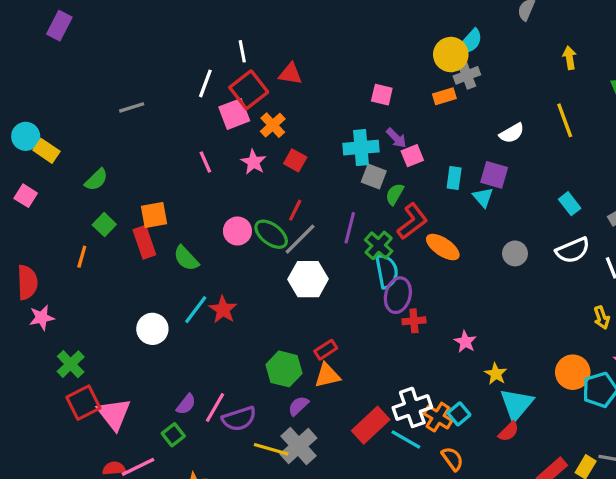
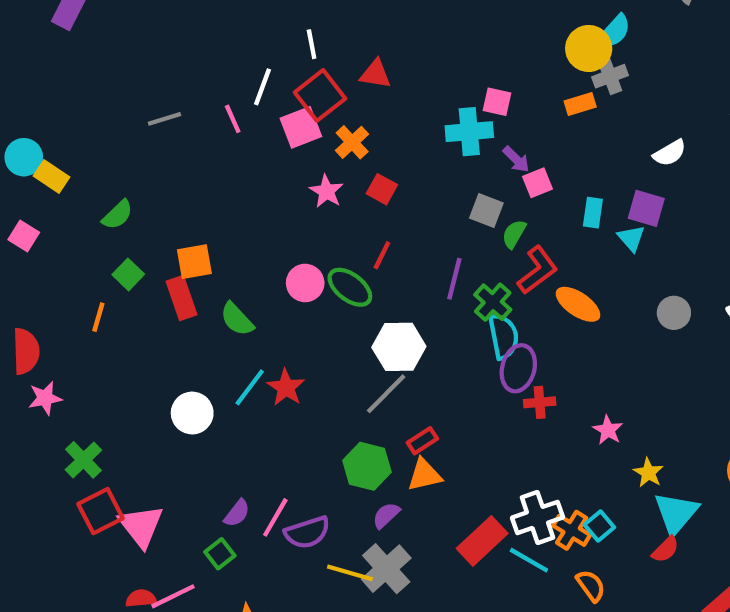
cyan cross: (361, 148) -> (469, 132), moved
pink line: (205, 162) -> (233, 119), moved
gray line: (300, 239) -> (386, 394), moved

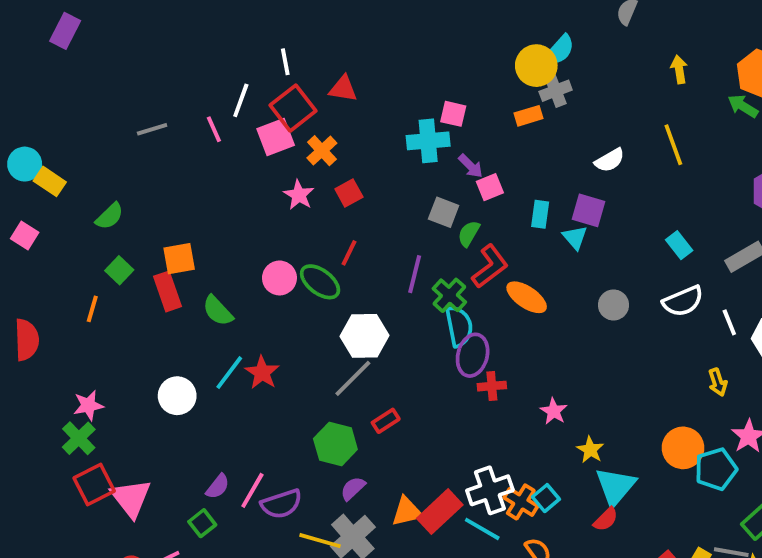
red square: (382, 189) -> (349, 193), turned 32
pink star: (45, 398) -> (88, 405), moved
orange triangle: (425, 475) -> (407, 512), moved

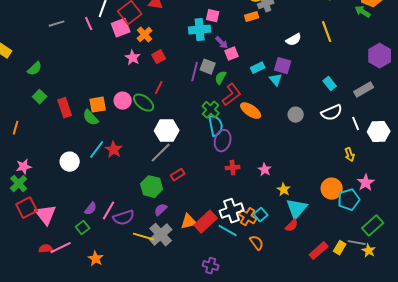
cyan rectangle: (540, 214) -> (258, 68), turned 56
orange square: (179, 259) -> (98, 105), moved
purple line: (415, 274) -> (195, 72), moved
orange line: (92, 309) -> (16, 128), moved
red cross: (492, 386) -> (233, 168), moved

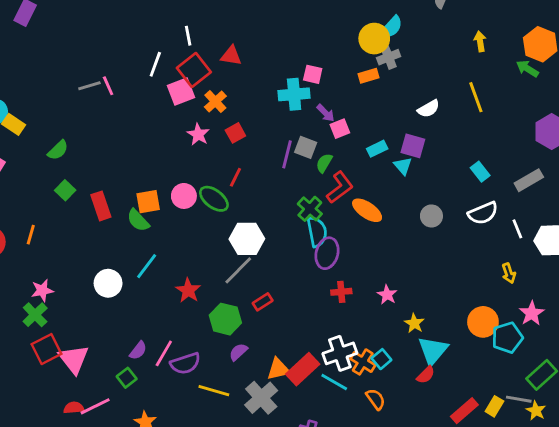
pink line: (89, 24) -> (108, 86), moved
red star: (114, 150) -> (188, 290), moved
gray cross: (161, 235) -> (261, 398), moved

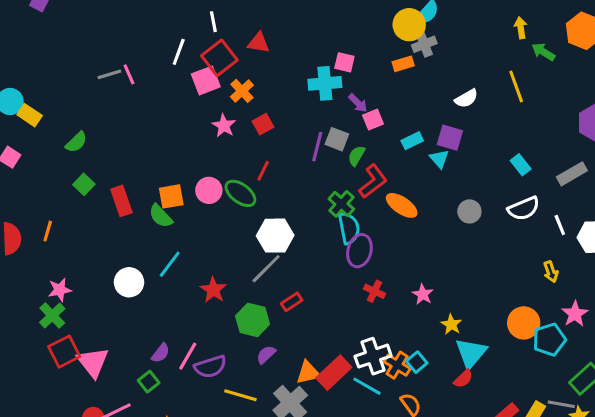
green arrow: (527, 69) -> (543, 52), moved
red cross: (341, 292) -> (375, 291), turned 30

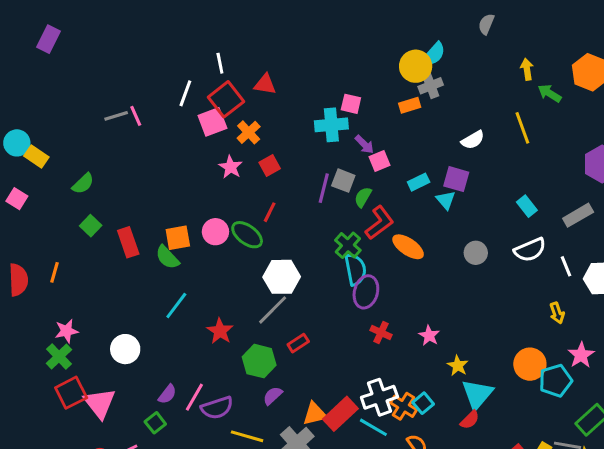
white circle: (129, 282) -> (125, 349), moved

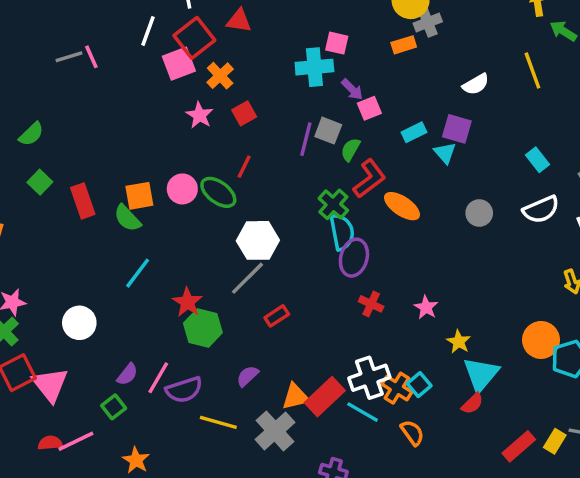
green hexagon: (259, 361) -> (203, 328), moved

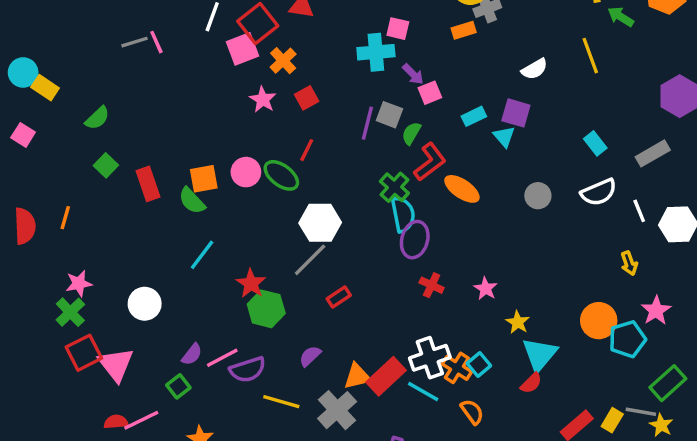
pink line: (158, 378) -> (222, 358), turned 32

